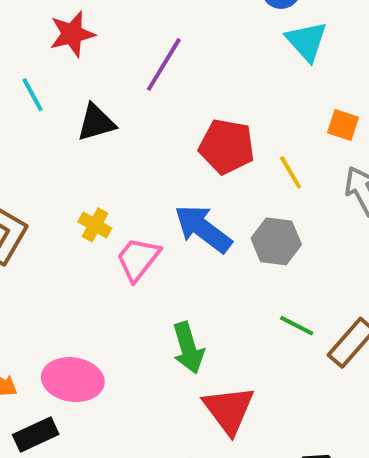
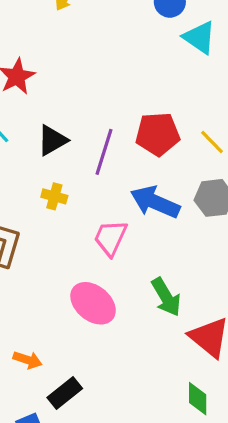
purple line: (164, 64) -> (104, 152), moved
yellow cross: (95, 225) -> (54, 196), moved
pink ellipse: (73, 380) -> (93, 303), moved, turned 45

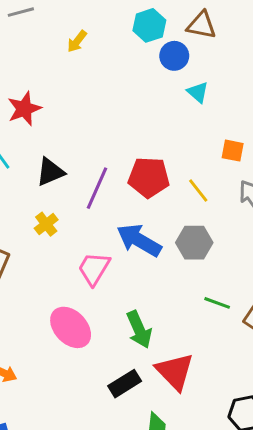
cyan triangle: (199, 38) -> (198, 92), size x0.7
yellow cross: (54, 196) -> (46, 224), turned 30
black rectangle: (65, 393) -> (125, 384), moved

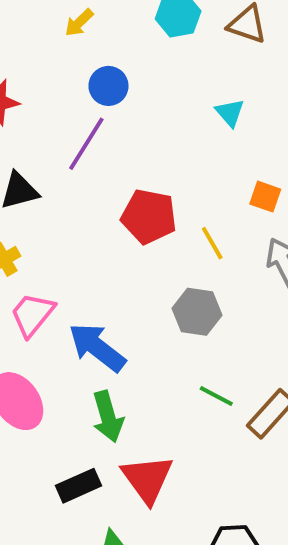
blue circle: (174, 56) -> (108, 86), moved
purple line: (97, 188) -> (86, 144), moved
blue arrow: (139, 240) -> (97, 347), moved
pink trapezoid: (94, 269) -> (32, 314), moved

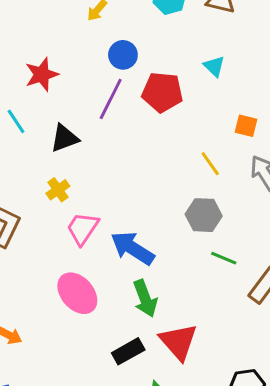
red pentagon: (149, 216) -> (162, 92), moved
green line: (216, 396) -> (224, 258), moved

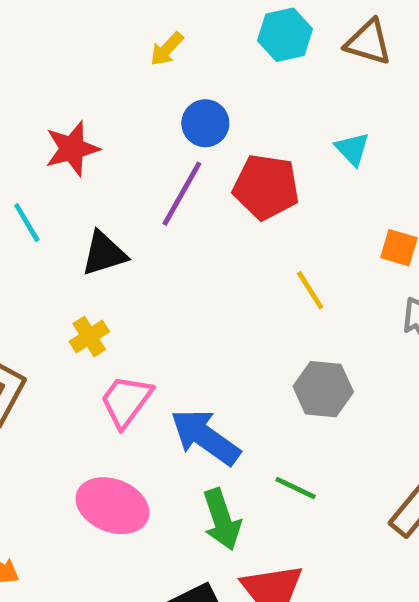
yellow line: (210, 164) -> (310, 290), moved
green line: (224, 258) -> (296, 488), moved
pink ellipse: (77, 293) -> (112, 506), turned -30

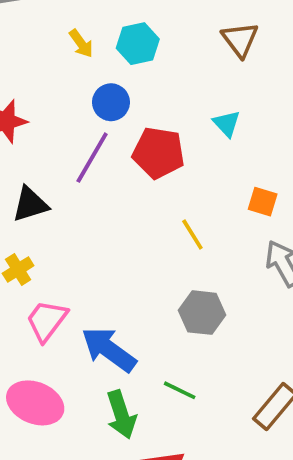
cyan hexagon: (285, 35) -> (138, 44), moved
brown triangle: (368, 42) -> (240, 39), turned 36
yellow arrow: (167, 49) -> (81, 43), turned -80

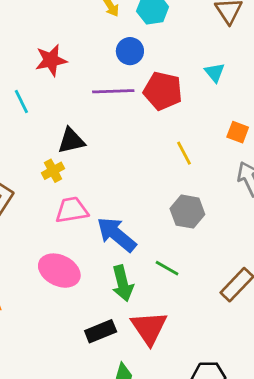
purple line: (92, 158) -> (113, 91), turned 54
black triangle: (30, 204) -> (71, 141), moved
pink trapezoid: (47, 321) -> (72, 210), turned 40

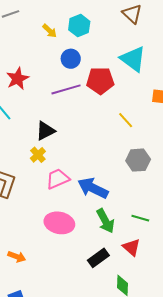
cyan triangle: (215, 72) -> (133, 59), size x1.8
green line: (167, 268) -> (140, 218), moved
red triangle: (149, 328) -> (131, 247), size x0.7

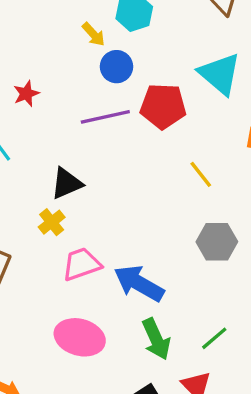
yellow arrow: (50, 31) -> (94, 34), moved
red star: (18, 79) -> (26, 94), size x0.7
green line: (140, 218) -> (214, 338), turned -60

